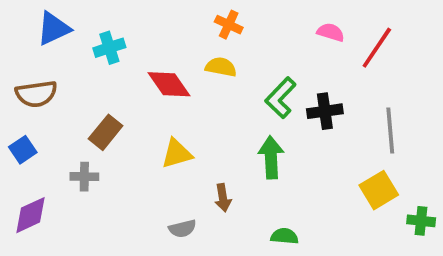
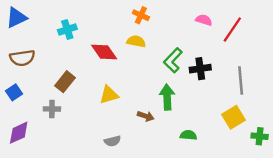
blue triangle: (54, 28) -> (16, 18), moved
brown arrow: (223, 198) -> (146, 116), moved, turned -63
green semicircle: (284, 236) -> (188, 135), moved

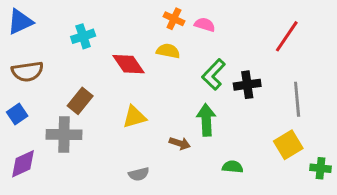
pink semicircle: (204, 20) -> (205, 25), moved
gray cross: (52, 109) -> (64, 135), size x1.6

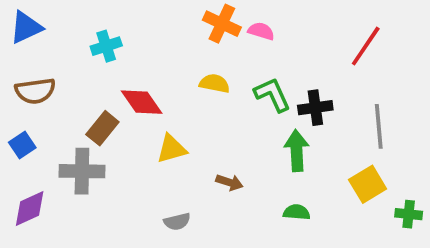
orange cross: (174, 19) -> (222, 24), size x1.4
yellow semicircle: (168, 51) -> (214, 83), moved
red diamond: (129, 64) -> (142, 102), moved
green L-shape: (214, 74) -> (272, 95), turned 112
green arrow: (206, 120) -> (297, 151), moved

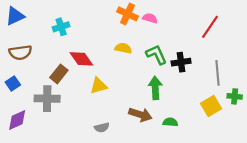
green arrow: (297, 151) -> (155, 88), moved
brown arrow: (229, 182) -> (140, 115), moved, size x1.5
green cross: (409, 214) -> (235, 96), moved

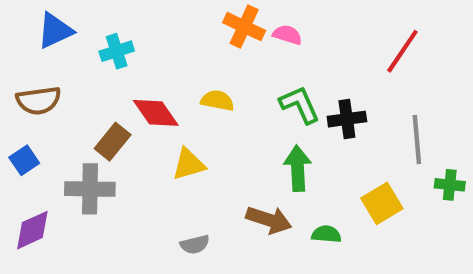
blue triangle: (15, 16) -> (55, 31), moved
yellow semicircle: (123, 48) -> (217, 101), moved
yellow square: (211, 106) -> (382, 203), moved

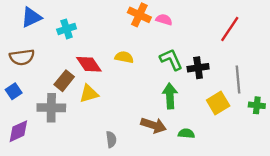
yellow triangle: (189, 164) -> (89, 94), moved
yellow square: (382, 203) -> (218, 103), moved
gray semicircle: (195, 244) -> (111, 139), turned -84

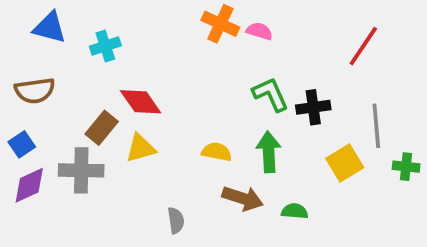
blue triangle: (31, 17) -> (50, 27), turned 40
yellow semicircle: (124, 57) -> (217, 152), moved
purple diamond: (18, 131) -> (29, 185), moved

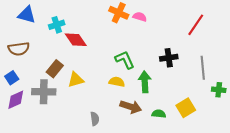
green L-shape: (271, 94) -> (125, 60), moved
red diamond: (141, 102) -> (76, 40), moved
yellow square: (345, 163) -> (186, 108), moved

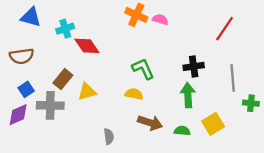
blue square: (12, 78) -> (26, 89), moved
green arrow: (145, 82) -> (188, 95), moved

